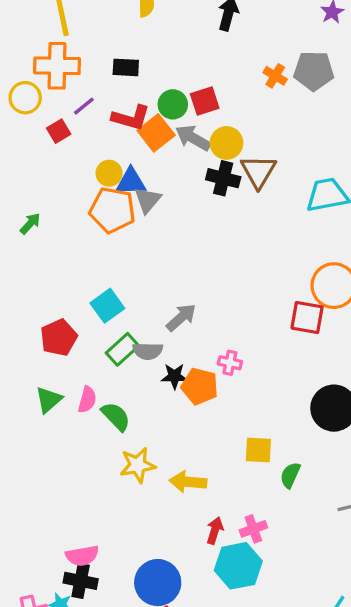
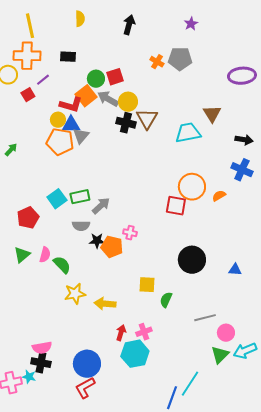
red L-shape: (131, 118) -> (71, 105), moved
green rectangle: (122, 349) -> (80, 197), moved, turned 30

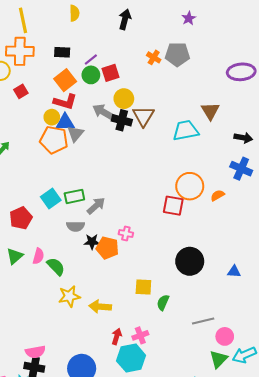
purple line: (43, 80) -> (91, 60), moved
orange square: (86, 96) -> (65, 80), moved
gray arrow: (108, 99) -> (103, 112), moved

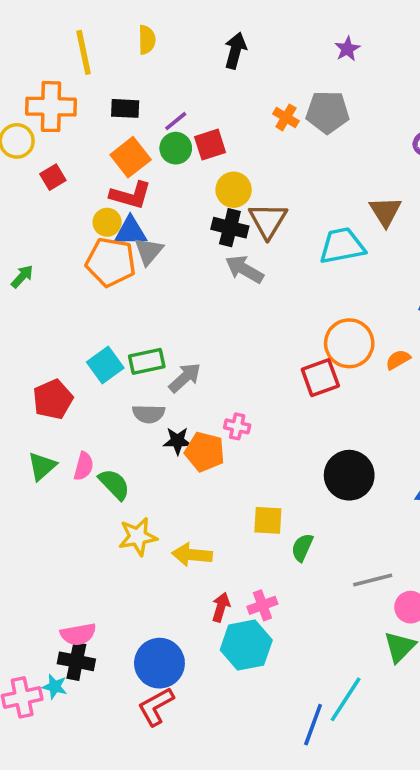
yellow line: (23, 20) -> (84, 52), moved
gray arrow: (103, 112) -> (244, 269), moved
red square: (173, 206) -> (320, 378), turned -30

